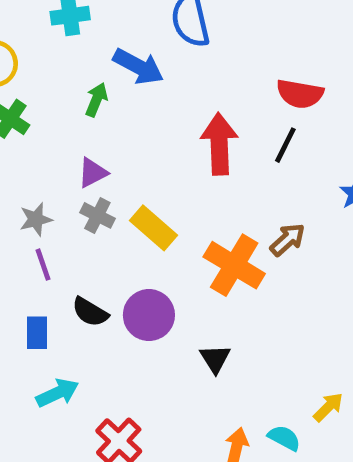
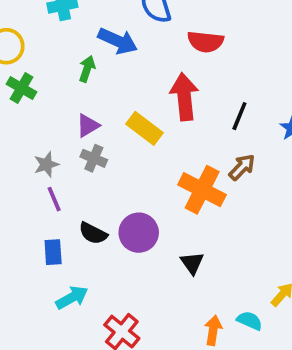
red semicircle: (300, 94) -> (205, 42), moved
black line: (285, 145) -> (239, 116), moved
yellow rectangle: (153, 228) -> (145, 128), moved

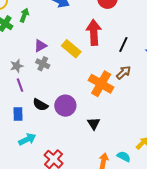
green arrow: (87, 69) -> (24, 15), moved

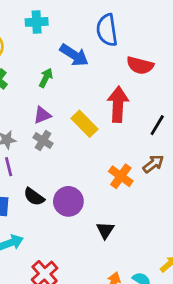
green arrow: (24, 15) -> (46, 78), moved
orange cross: (101, 84) -> (121, 176), size x0.7

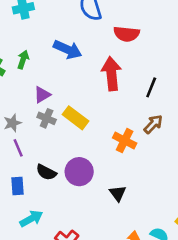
blue arrow: (74, 55) -> (68, 50), moved
green arrow: (46, 78) -> (23, 60), moved
yellow rectangle: (85, 124) -> (75, 118), moved

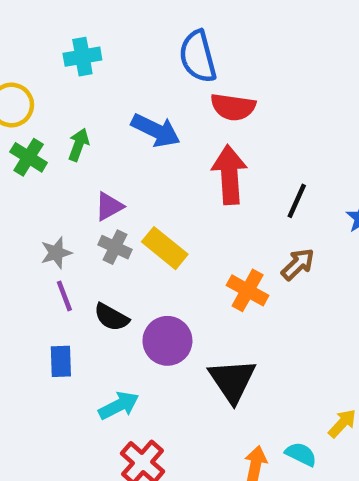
red semicircle: (126, 34) -> (233, 107), moved
black semicircle: (46, 172) -> (111, 317), moved
black triangle: (118, 193) -> (232, 381), size x1.6
cyan arrow: (31, 219) -> (119, 405), moved

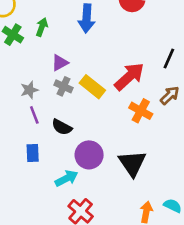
blue arrow: (156, 130) -> (87, 18), turned 68
red arrow: (229, 175) -> (129, 77), moved, turned 52
purple circle: (167, 341) -> (89, 155), moved

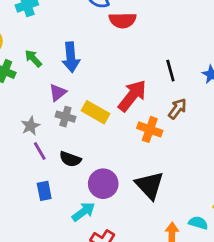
blue arrow: (87, 18) -> (71, 57), moved
green arrow: (42, 27) -> (33, 58), turned -54
black line: (169, 59) -> (170, 71), turned -30

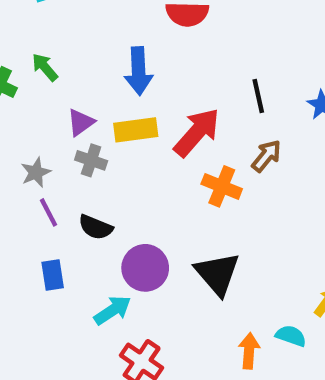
blue arrow: (71, 57) -> (139, 71), moved
yellow rectangle: (96, 112) -> (136, 130), moved, turned -40

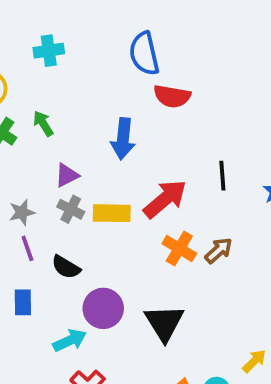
yellow rectangle: (136, 130) -> (112, 213), moved
brown arrow: (266, 156) -> (219, 250), moved

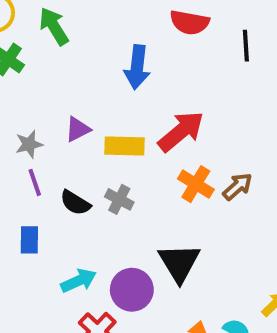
green arrow: (43, 123) -> (54, 26), moved, size x1.4
purple triangle: (67, 175) -> (78, 129), moved
black line: (222, 176) -> (246, 46), moved
gray cross: (71, 209) -> (119, 199), moved
purple circle: (103, 308) -> (132, 290), moved

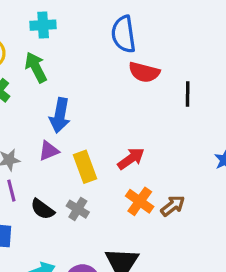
blue arrow: (137, 67) -> (60, 115), moved
red arrow: (181, 131) -> (131, 159), size x0.7
yellow rectangle: (124, 146) -> (85, 167), turned 64

